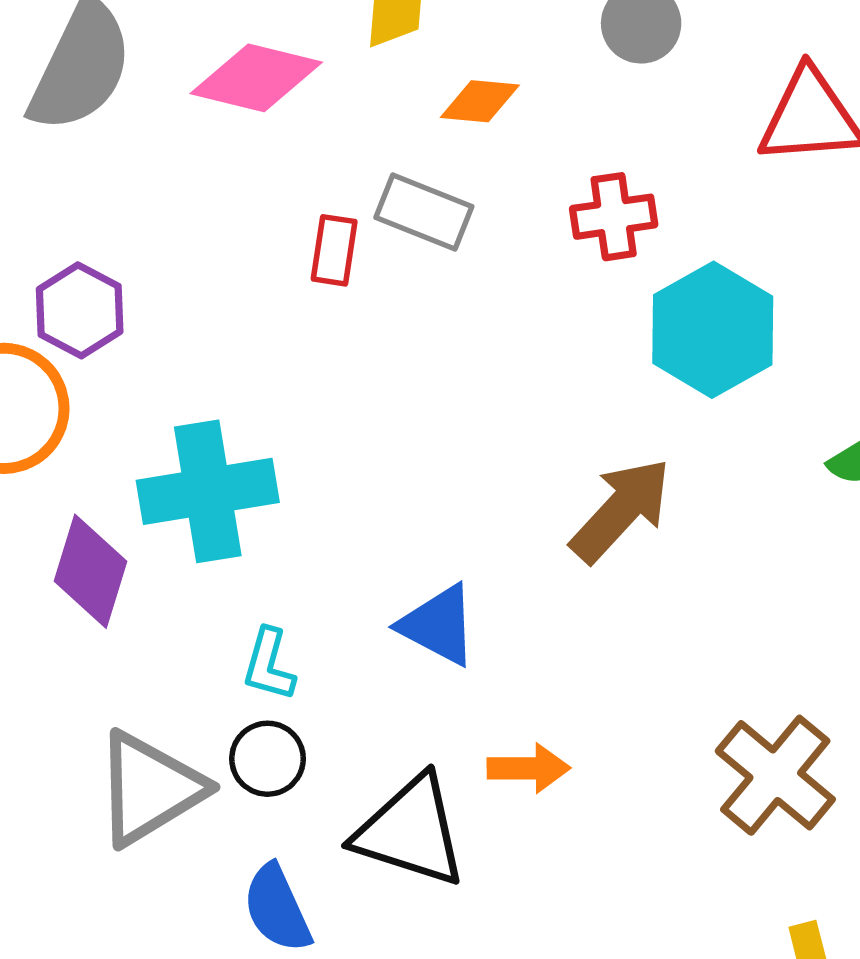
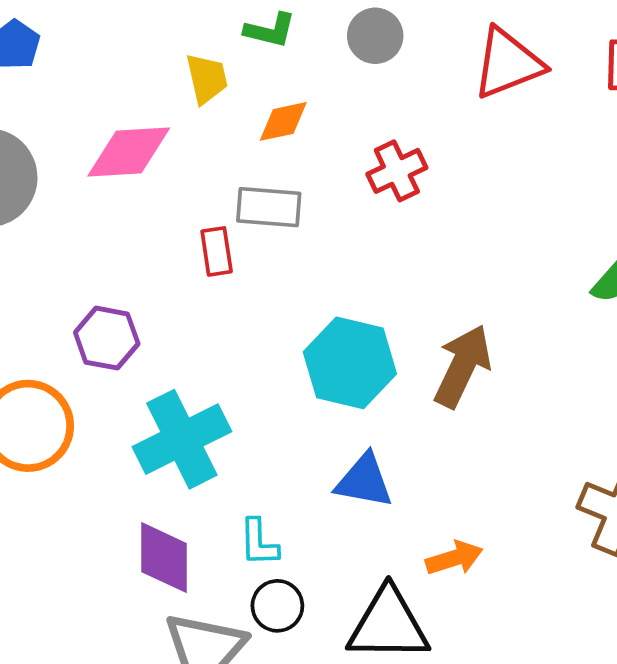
purple hexagon: (80, 310) -> (107, 338), moved
cyan hexagon: (713, 330) -> (350, 363), moved
purple diamond: (91, 571) -> (164, 558), moved

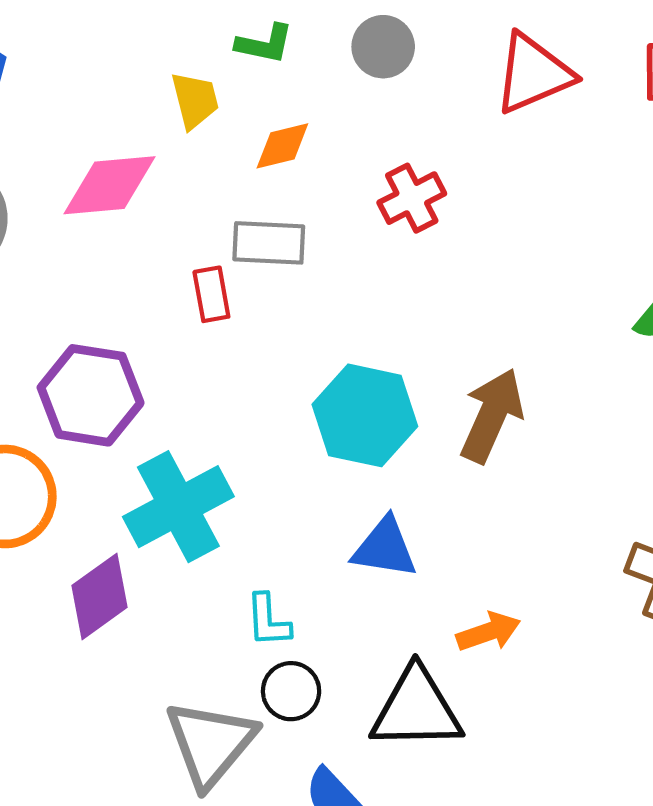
purple hexagon: (107, 338) -> (91, 395), size x1.4
purple diamond: (164, 558) -> (99, 596), moved, turned 56

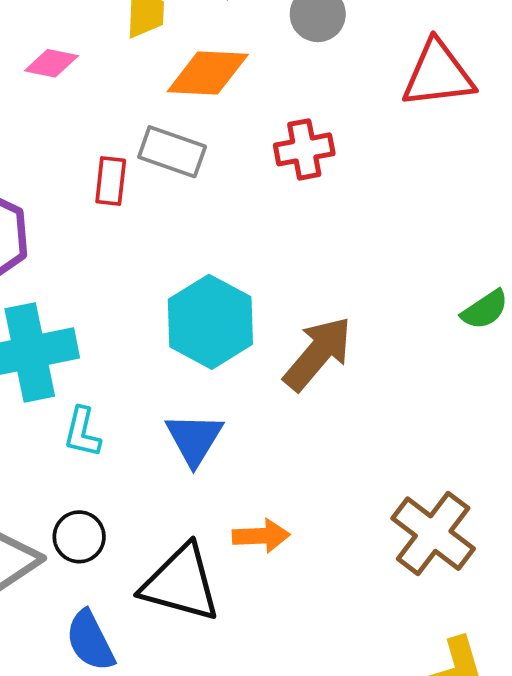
orange diamond: (282, 146) -> (208, 73), size x1.5
pink diamond: (109, 185) -> (51, 63), size x0.6
blue triangle: (385, 548) -> (194, 439), turned 36
cyan L-shape: (268, 620) -> (82, 432), moved

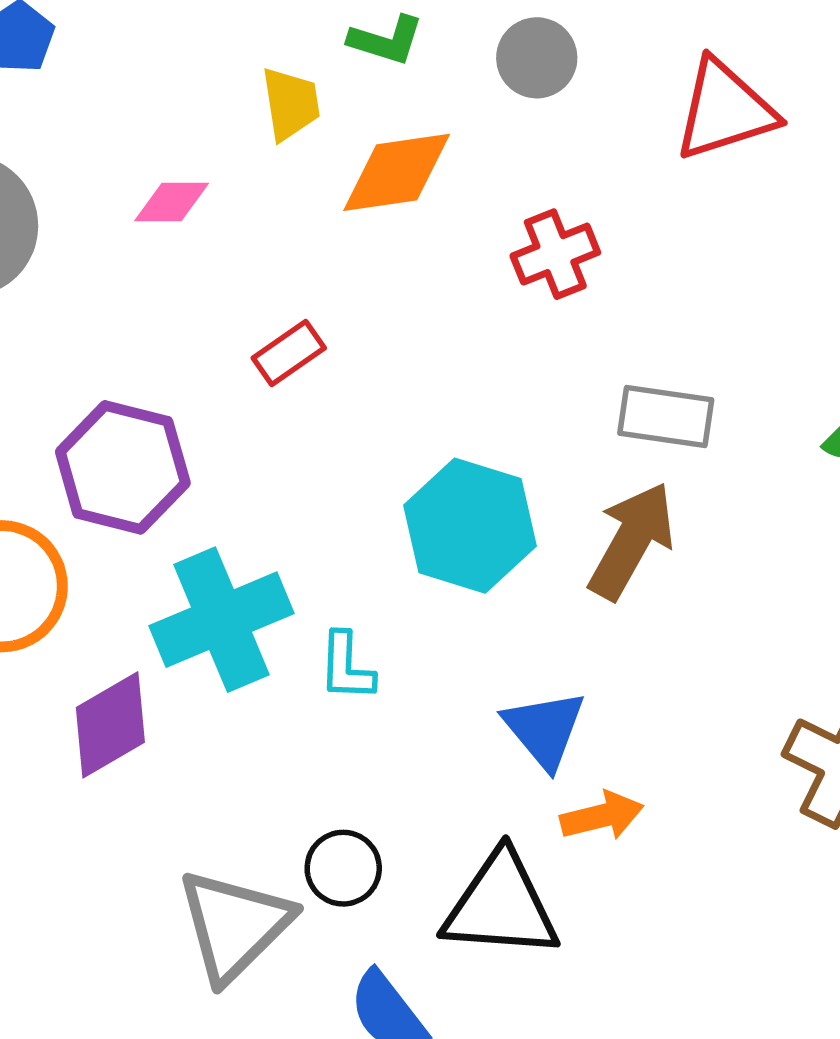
gray rectangle: (172, 152) -> (666, 417), moved
red rectangle: (111, 181) -> (289, 353), turned 60
cyan L-shape: (82, 432) -> (346, 667), moved
blue triangle: (194, 439) -> (544, 729), moved

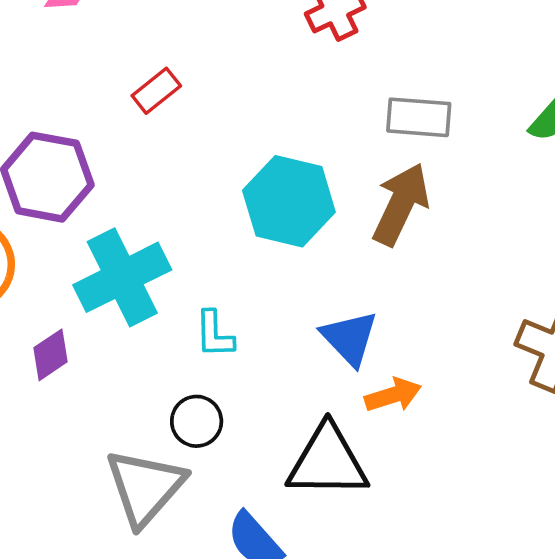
cyan L-shape: (346, 667) -> (214, 334), moved
purple diamond: (110, 725) -> (51, 355), size x0.7
black circle: (343, 868) -> (197, 421), moved

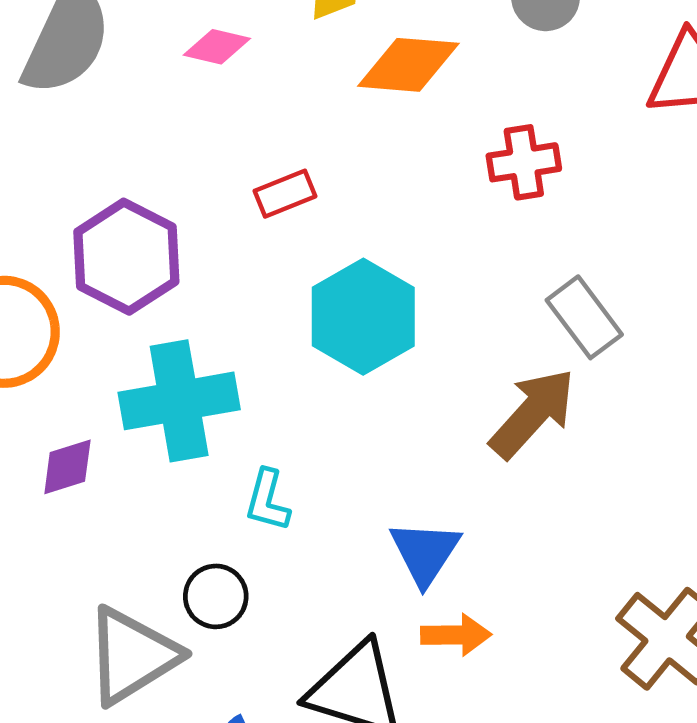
gray rectangle: (419, 117) -> (584, 317), turned 32
cyan hexagon: (289, 201) -> (363, 317), moved

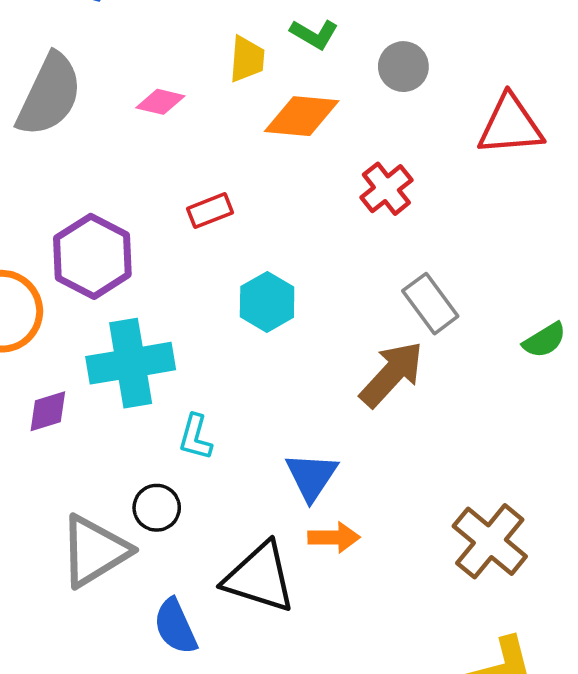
red cross: (524, 162) -> (386, 189), turned -30
cyan hexagon: (363, 317) -> (267, 302), size x0.7

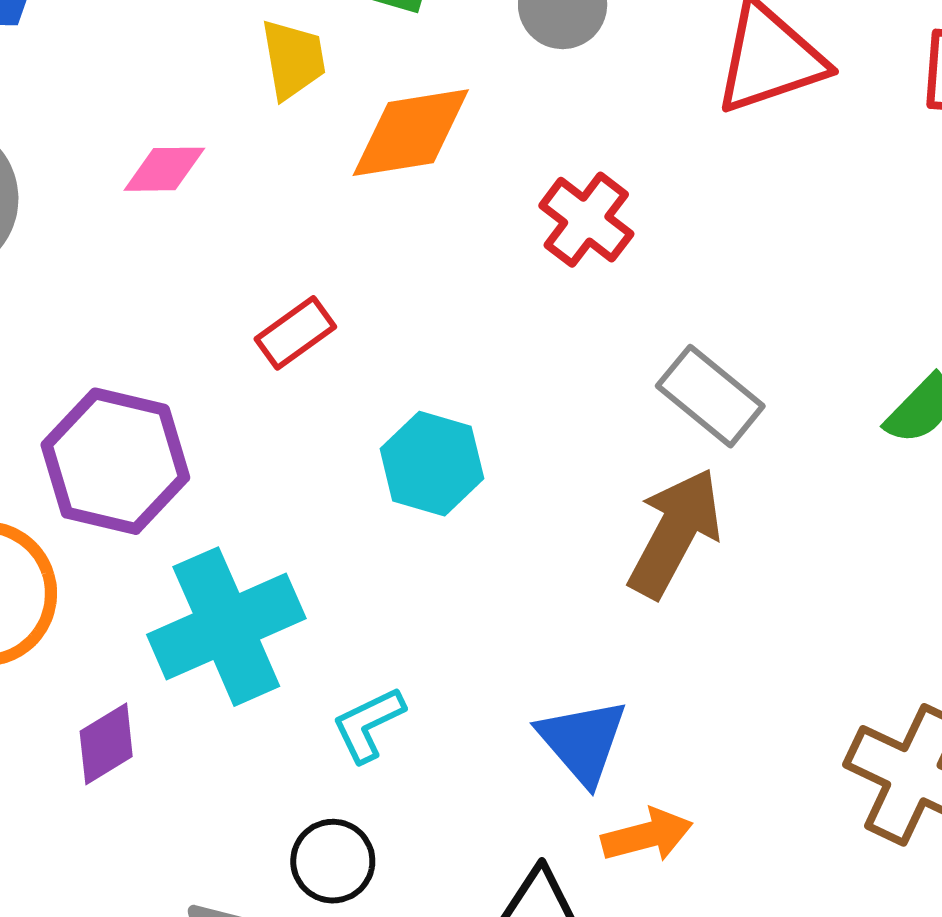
cyan L-shape: (195, 437) -> (368, 724), turned 63

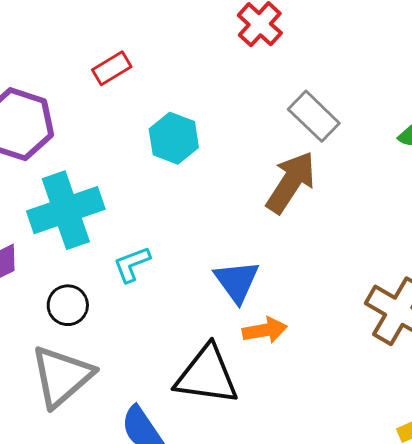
black circle: (333, 861) -> (68, 305), moved

